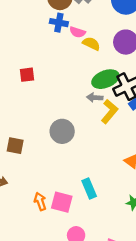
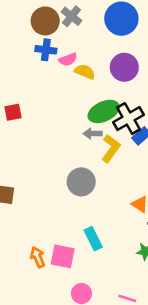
pink semicircle: (77, 32) -> (68, 60), turned -35
gray circle: (62, 131) -> (81, 182), moved

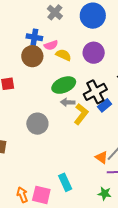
brown circle: (45, 21) -> (32, 56), moved
green ellipse: (104, 111) -> (64, 85), moved
gray circle: (81, 182) -> (37, 124), moved

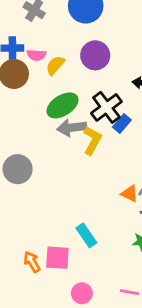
pink semicircle: (51, 45) -> (36, 55), turned 32
yellow semicircle: (63, 55) -> (55, 65), turned -63
gray arrow: (68, 102) -> (72, 128), size x1.5
gray circle: (37, 124) -> (18, 169), moved

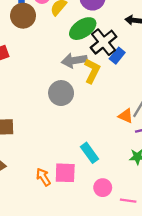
green ellipse: (62, 105) -> (83, 29), moved
gray circle: (18, 169) -> (61, 93), moved
pink circle: (82, 293) -> (103, 188), moved

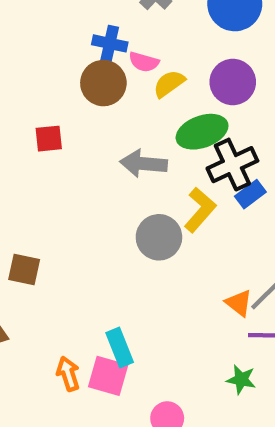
gray arrow: (74, 60) -> (144, 164), moved
gray circle: (61, 93) -> (159, 237), moved
cyan rectangle: (90, 153) -> (120, 347), moved

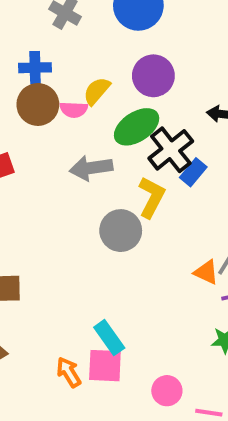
pink semicircle: (144, 62) -> (74, 110), moved

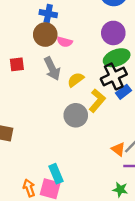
yellow semicircle: (97, 91) -> (76, 80), moved
green ellipse: (137, 127) -> (117, 58), moved
gray arrow: (91, 168) -> (52, 69), moved, turned -120

